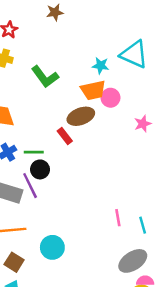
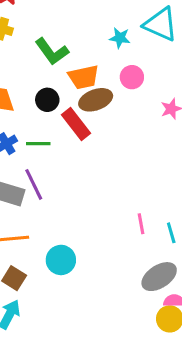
orange trapezoid: (93, 90) -> (84, 77), moved
red rectangle: (65, 136) -> (76, 124), size x1.5
black circle: (40, 169) -> (47, 100), moved

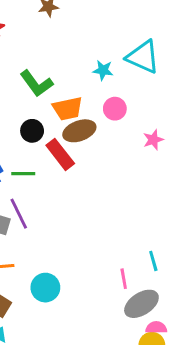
pink line: (141, 224) -> (124, 279), moved

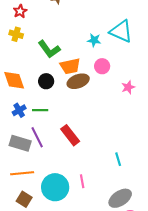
red rectangle: (60, 154) -> (70, 135), moved
cyan line: (153, 261) -> (118, 159), moved
pink line: (124, 279) -> (82, 181), moved
cyan circle: (45, 288) -> (55, 187), size x1.4

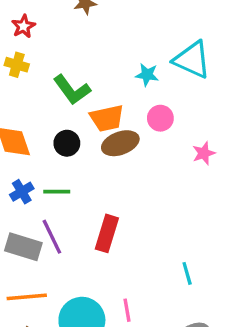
red rectangle: (70, 135) -> (107, 233), turned 55

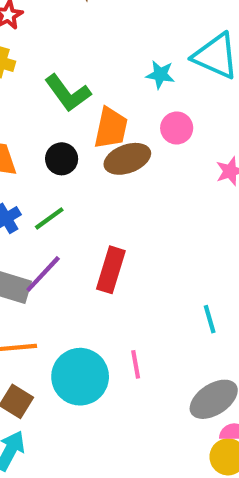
orange trapezoid: (107, 118) -> (111, 128), turned -66
green line: (57, 192) -> (49, 218), turned -36
purple line: (52, 237) -> (43, 274), turned 69

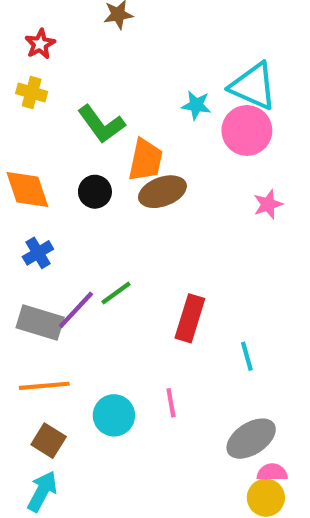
pink circle: (177, 128) -> (247, 130), moved, size x1.5
green line: (49, 218) -> (116, 293), moved
red rectangle: (111, 270) -> (190, 318), moved
cyan circle: (80, 377) -> (114, 415), size x0.7

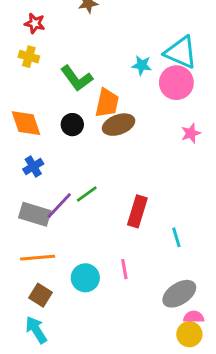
red star: (40, 44) -> (35, 23), turned -30
cyan arrow: (42, 491) -> (36, 330), turned -60

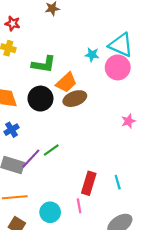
green L-shape: (77, 78) -> (44, 64), turned -45
orange trapezoid: (107, 103) -> (66, 82), turned 35
black circle: (72, 125) -> (40, 99), size x1.5
pink star: (191, 133) -> (128, 121), moved
red rectangle: (137, 211) -> (89, 183), moved

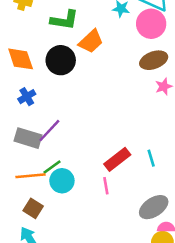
brown ellipse: (75, 99) -> (154, 60), moved
green line: (51, 150) -> (52, 167), moved
red rectangle: (89, 183) -> (117, 159), turned 35
cyan circle: (50, 212) -> (62, 181), moved

